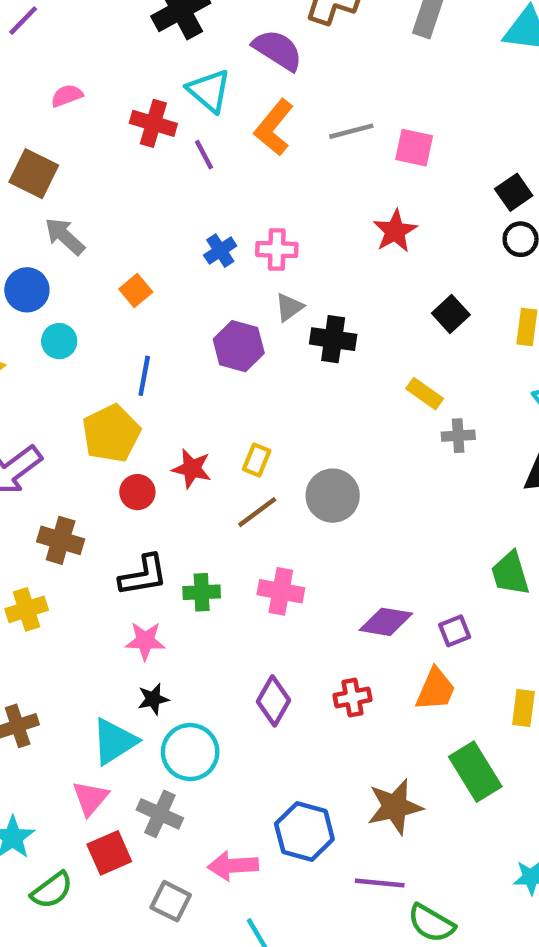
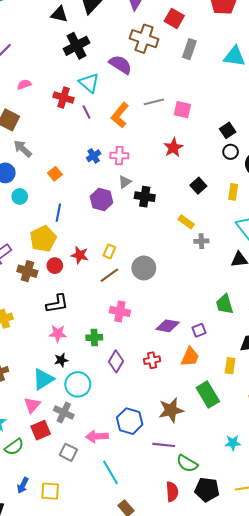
orange L-shape: (274, 127) -> (120, 115), moved
brown cross: (61, 540) -> (27, 271), moved
green cross: (202, 592) -> (94, 337), moved

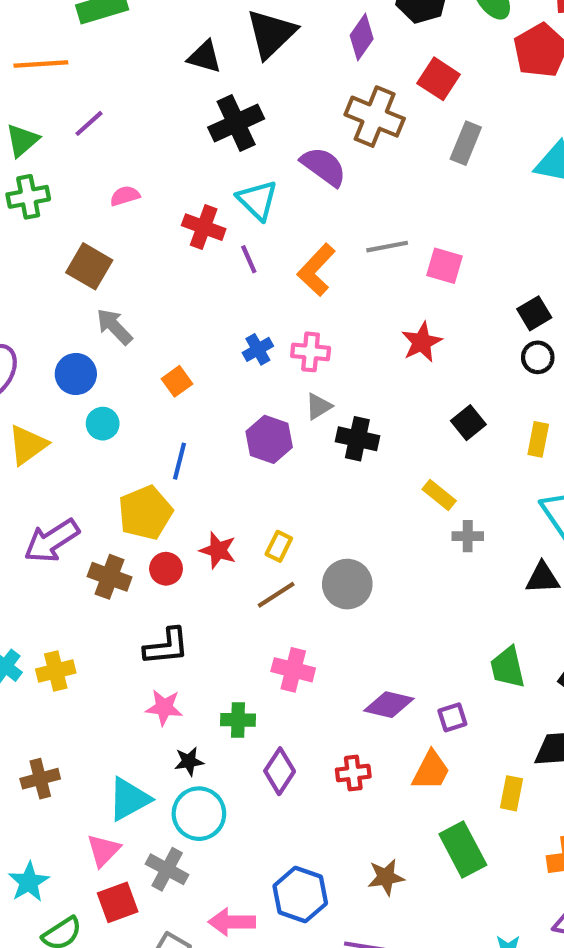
black star: (61, 360) -> (189, 761), moved
brown star: (171, 410) -> (386, 877), size x0.7

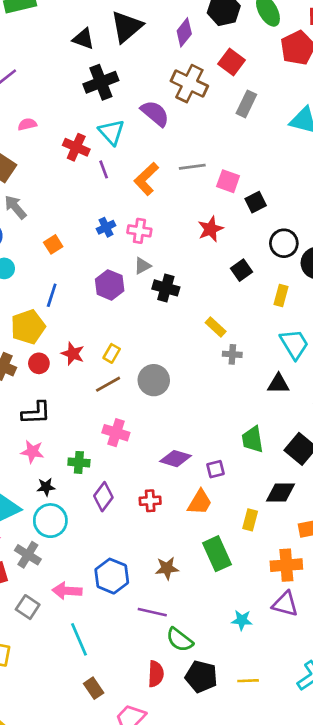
black square: (534, 313) -> (256, 202), moved
black circle: (538, 357) -> (284, 243), size x1.4
black square: (468, 423) -> (241, 270), moved

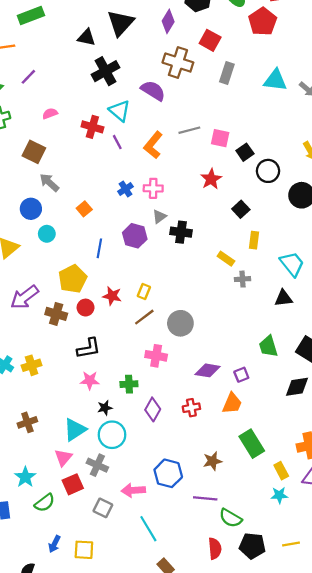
black circle: (284, 243) -> (268, 171), moved
blue line: (52, 295) -> (99, 248), moved
yellow rectangle: (281, 295) -> (254, 240), moved
gray circle: (154, 380) -> (180, 323), moved
yellow rectangle: (250, 520) -> (281, 471), moved, turned -35

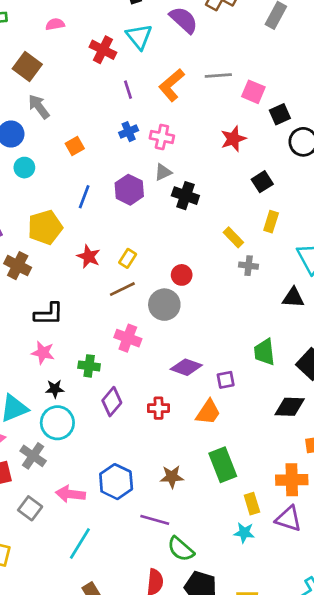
purple line: (117, 142) -> (128, 90), moved
red circle: (86, 308) -> (182, 275), moved
cyan line: (148, 529) -> (80, 543), turned 52

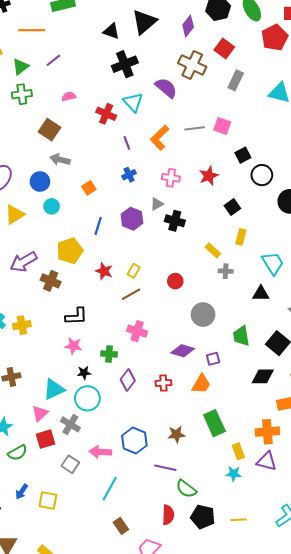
pink square: (253, 92) -> (222, 126), moved
gray arrow: (39, 107) -> (60, 160), turned -36
pink cross: (162, 137) -> (171, 178), moved
gray circle: (164, 305) -> (203, 315), moved

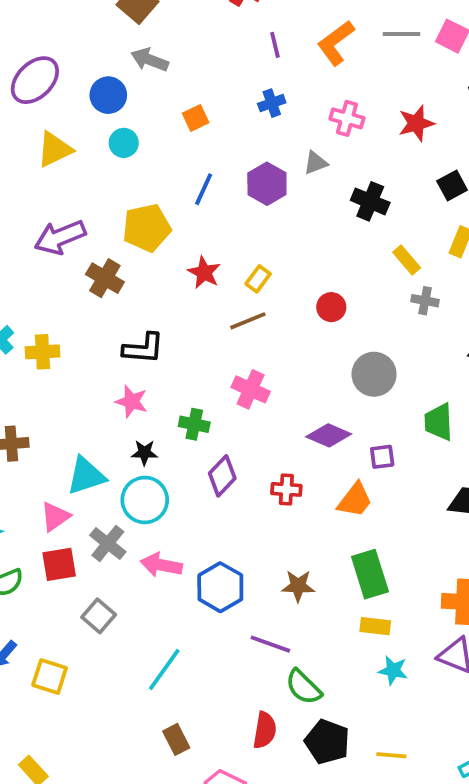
black cross: (175, 221) -> (370, 201), moved
yellow rectangle: (238, 451) -> (375, 626), moved, turned -70
pink arrow: (100, 452) -> (161, 565), moved

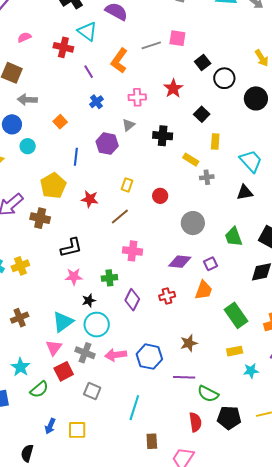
yellow rectangle: (258, 279) -> (127, 185), moved
green rectangle: (370, 574) -> (236, 315), moved
brown rectangle: (176, 739) -> (152, 441), turned 42

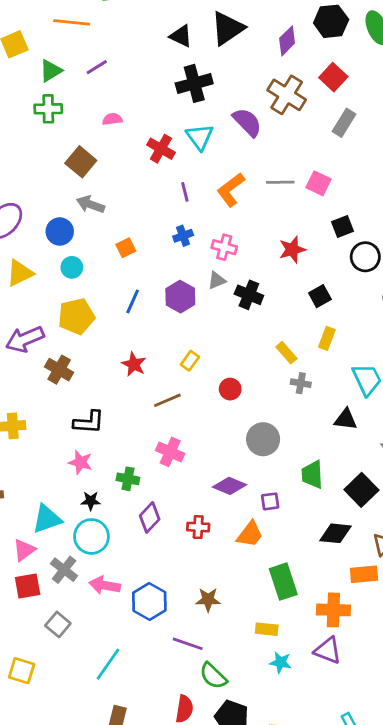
pink cross: (137, 97) -> (224, 247), moved
black cross: (163, 136) -> (249, 295), moved
yellow pentagon: (53, 186) -> (76, 316), moved

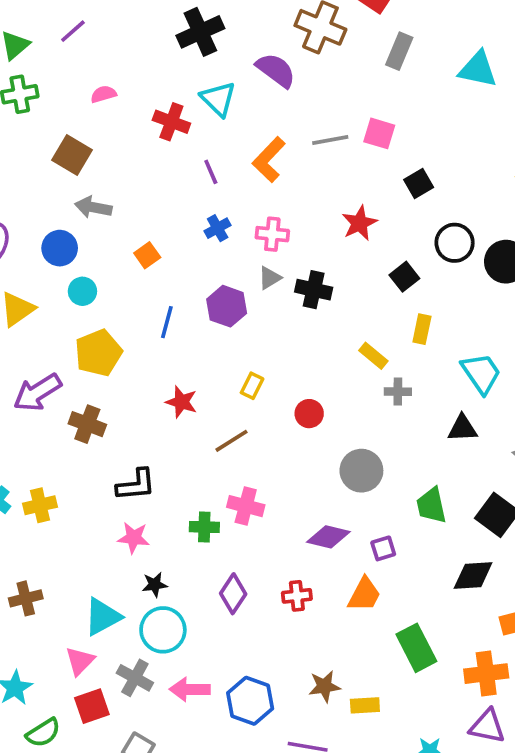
black circle: (365, 257) -> (455, 243), moved
green cross: (128, 479) -> (204, 527), moved
yellow rectangle: (267, 629) -> (365, 705), moved

